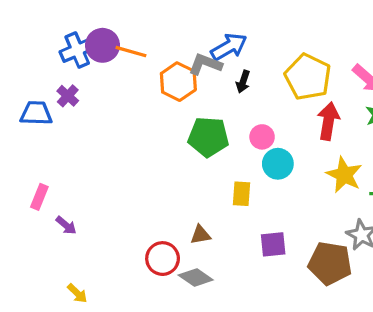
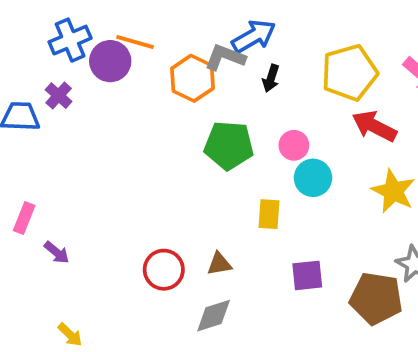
purple circle: (102, 45) -> (110, 61), moved
yellow pentagon: (308, 77) -> (349, 73), turned 30
red arrow: (328, 121) -> (374, 126), turned -72
red circle: (163, 259) -> (164, 270), moved
gray diamond: (196, 277) -> (214, 316), turned -52

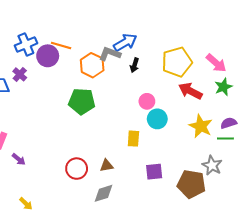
green pentagon: (229, 145) -> (82, 101), moved

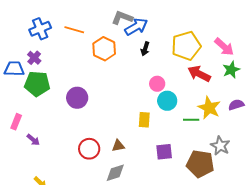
gray L-shape: (110, 54) -> (122, 18), moved
purple circle: (48, 56) -> (77, 98), moved
green pentagon: (82, 101) -> (37, 84), moved
green line: (225, 139) -> (191, 120), moved

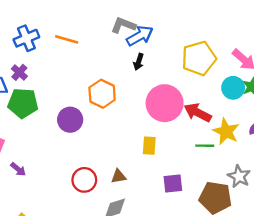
orange hexagon: (104, 49) -> (102, 94), moved
black arrow: (145, 49) -> (139, 62), moved
red arrow: (199, 74) -> (198, 113), moved
pink circle: (157, 84) -> (165, 103), size x2.0
cyan circle: (167, 101) -> (233, 88), moved

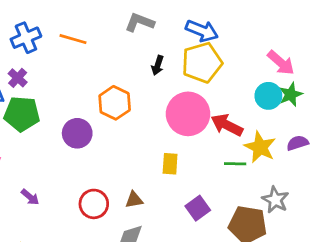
blue arrow: (140, 36) -> (202, 31), moved, turned 52
yellow pentagon: (199, 58) -> (202, 63), moved
purple arrow: (18, 169) -> (30, 197), moved
purple square: (173, 183) -> (198, 208), turned -30

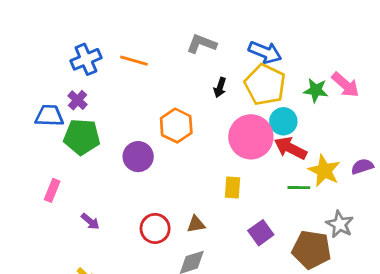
yellow pentagon: (202, 63) -> (265, 85), turned -30
green star: (291, 94) -> (316, 90), moved, turned 30
cyan circle: (268, 96) -> (283, 121), moved

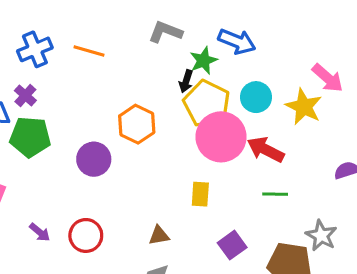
yellow pentagon: (265, 85) -> (207, 103), moved
green star: (316, 90) -> (204, 61), moved, turned -30
cyan circle: (283, 121) -> (256, 97), moved
yellow star: (324, 171) -> (304, 107), moved
red circle: (155, 228) -> (86, 235), moved

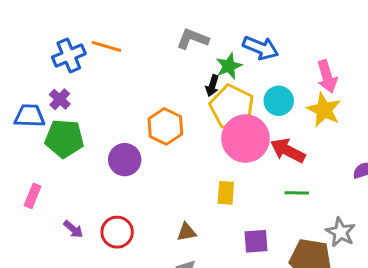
orange line: (89, 51) -> (107, 46), moved
pink arrow: (328, 78) -> (327, 77), moved, turned 32
purple square: (232, 245) -> (256, 241), turned 32

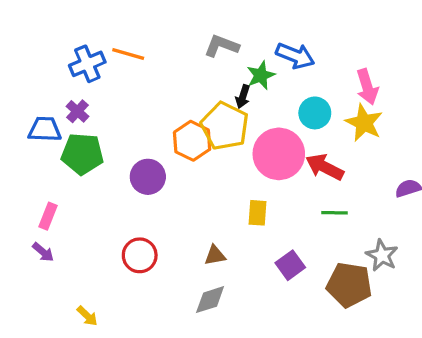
yellow pentagon: (232, 107) -> (225, 126), moved
purple arrow: (73, 229) -> (43, 252), moved
purple square: (256, 241) -> (290, 265), turned -32

